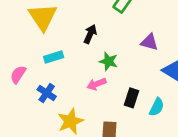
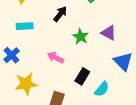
green star: (108, 61) -> (80, 37), moved
pink arrow: (96, 84) -> (55, 58), turned 35

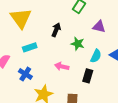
purple triangle: (109, 33) -> (99, 27), moved
cyan semicircle: (102, 89) -> (96, 56), moved

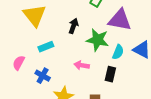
purple triangle: (99, 27) -> (120, 20), size x1.6
green star: (78, 44) -> (98, 40), size x1.5

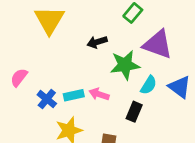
black arrow: (73, 26) -> (97, 42), turned -136
green star: (98, 40) -> (125, 65), turned -30
cyan rectangle: (46, 47) -> (74, 95), moved

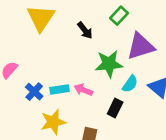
black arrow: (97, 42) -> (85, 30), moved, turned -114
purple triangle: (158, 44) -> (141, 46), turned -40

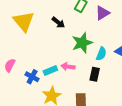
purple triangle: (141, 46) -> (102, 13), moved, size x0.7

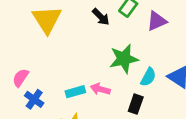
black arrow: (58, 23) -> (101, 17), moved
blue cross: (32, 77) -> (34, 99), moved

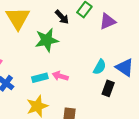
green star: (124, 59) -> (47, 40), moved
black rectangle: (136, 104) -> (108, 88), moved

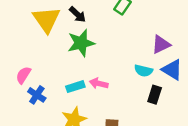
black arrow: (62, 17) -> (77, 14), moved
purple triangle: (107, 21) -> (161, 44), moved
cyan semicircle: (100, 67) -> (143, 71), turned 77

